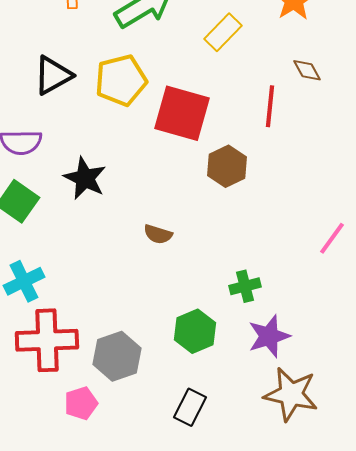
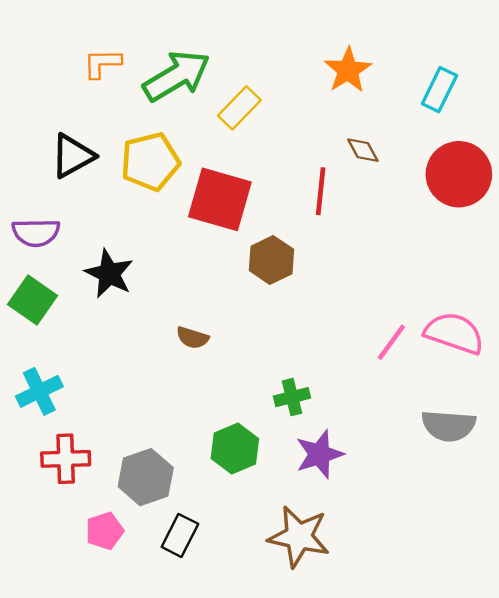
yellow rectangle: (223, 32) -> (239, 108), moved
red cross: (47, 340) -> (66, 459), size x0.7
brown star: (291, 394) -> (299, 537), moved
black rectangle: (190, 407) -> (180, 535), moved

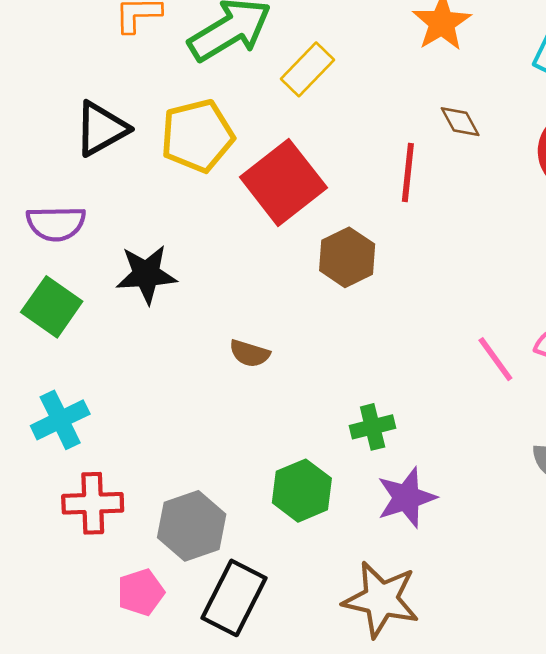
red square: (220, 199) -> (283, 182), turned 36
black star: (109, 274) -> (146, 274), turned -30
pink line: (391, 342) -> (495, 359), turned -72
black rectangle: (180, 535) -> (234, 598), size x1.4

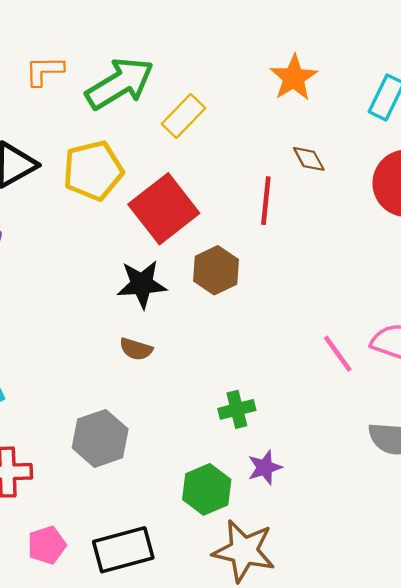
black star: (146, 274) -> (142, 284), moved
green hexagon: (302, 491) -> (207, 489), moved
purple star: (406, 498) -> (265, 467), size x0.7
gray hexagon: (192, 526) -> (100, 438), moved
black rectangle: (234, 598) -> (123, 550), turned 48

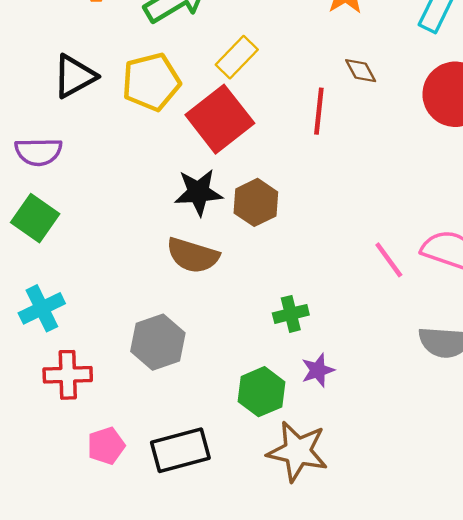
yellow rectangle: (184, 116) -> (237, 57), moved
brown hexagon: (216, 270) -> (256, 202), moved
brown semicircle: (136, 349) -> (193, 255), size x1.6

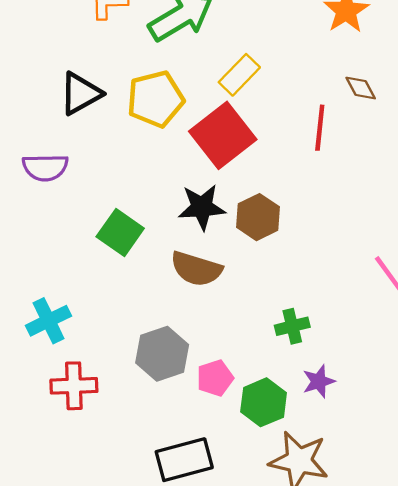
green square: (35, 218) -> (120, 232), moved
pink pentagon: (106, 446) -> (215, 378), moved

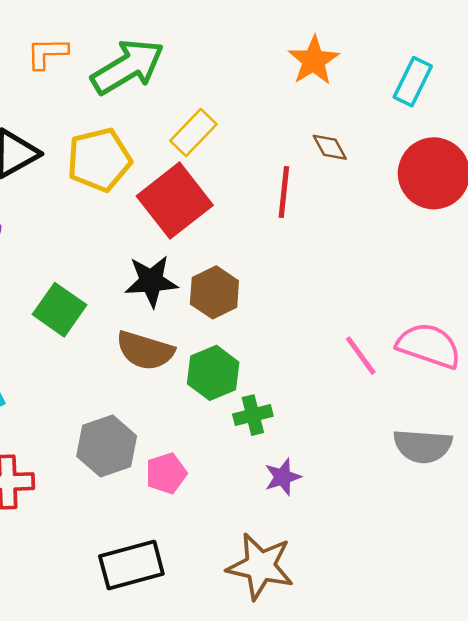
green hexagon: (264, 402) -> (213, 373), moved

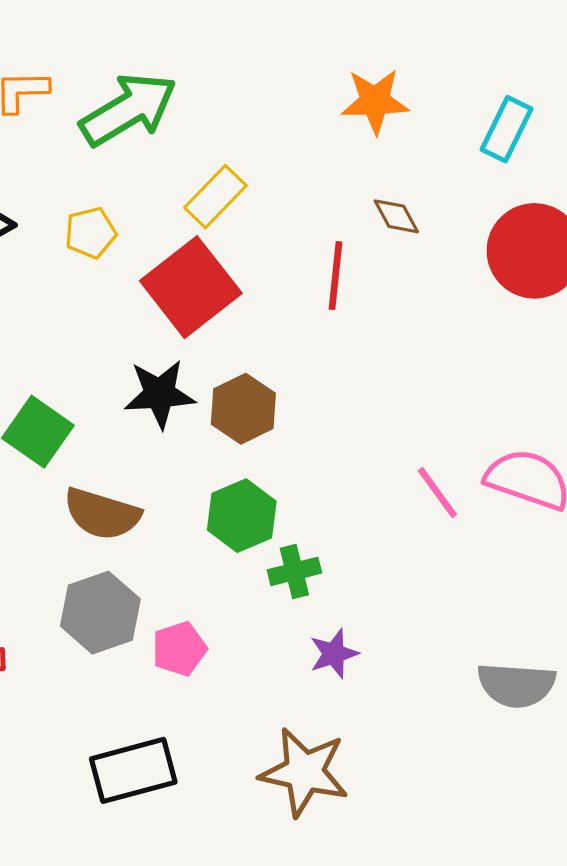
orange star: (314, 61) -> (375, 101), turned 30
yellow pentagon: (99, 160) -> (91, 233), size x0.6
brown semicircle: (145, 351) -> (102, 514), moved
gray semicircle: (423, 446) -> (516, 685), moved

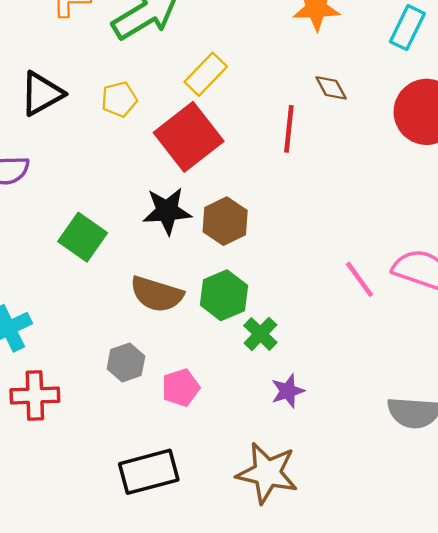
brown semicircle: (102, 514) -> (157, 294), moved
green cross: (294, 571) -> (260, 334), turned -32
gray hexagon: (100, 613) -> (126, 362), size x0.7

